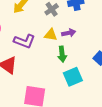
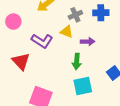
yellow triangle: (51, 35) -> (67, 32), moved

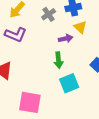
yellow triangle: (67, 32) -> (80, 27), moved, turned 32
purple L-shape: (42, 41) -> (16, 35), moved

